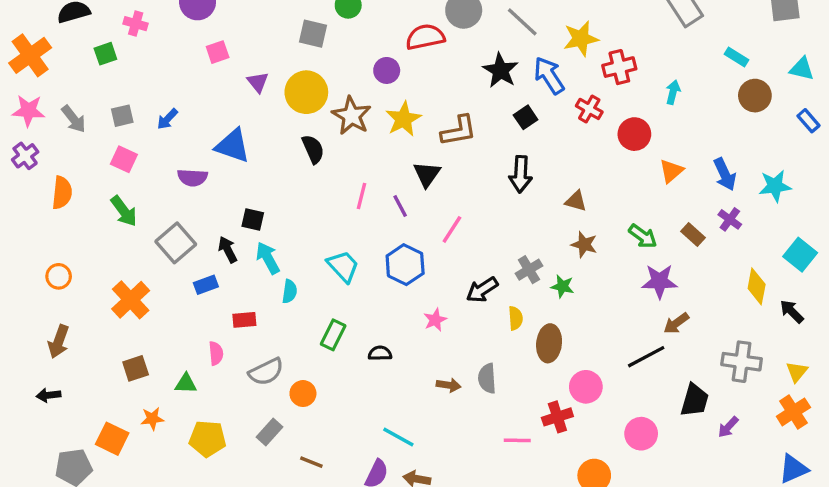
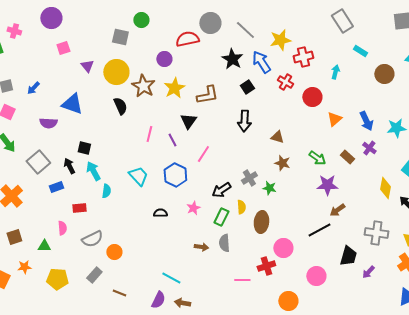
cyan rectangle: (737, 57) -> (360, 51), moved
green rectangle: (333, 335) -> (221, 217), moved
black semicircle: (380, 353) -> (160, 213), moved

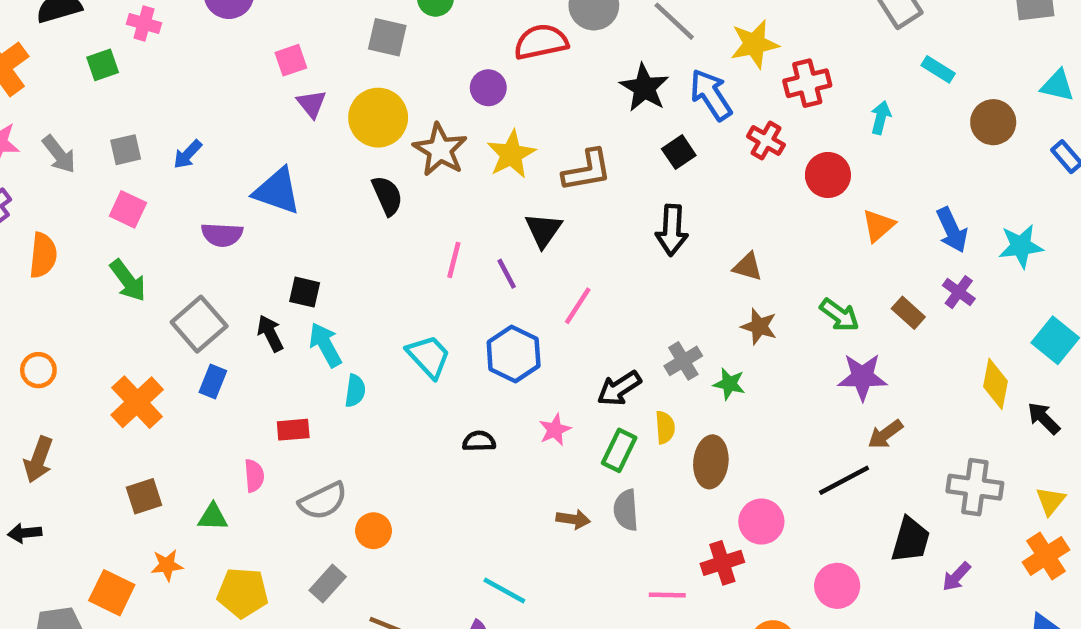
pink square: (63, 48) -> (291, 60), moved
blue rectangle: (56, 187) -> (213, 382), moved, turned -48

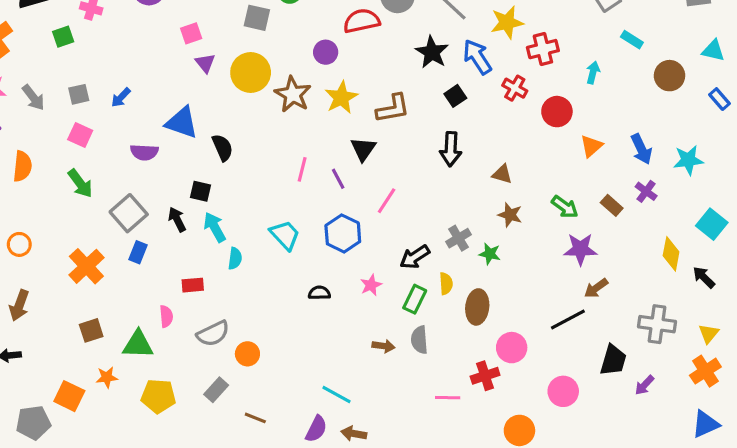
black semicircle: (387, 196) -> (222, 148), moved
green triangle: (213, 517) -> (138, 344), size x1.5

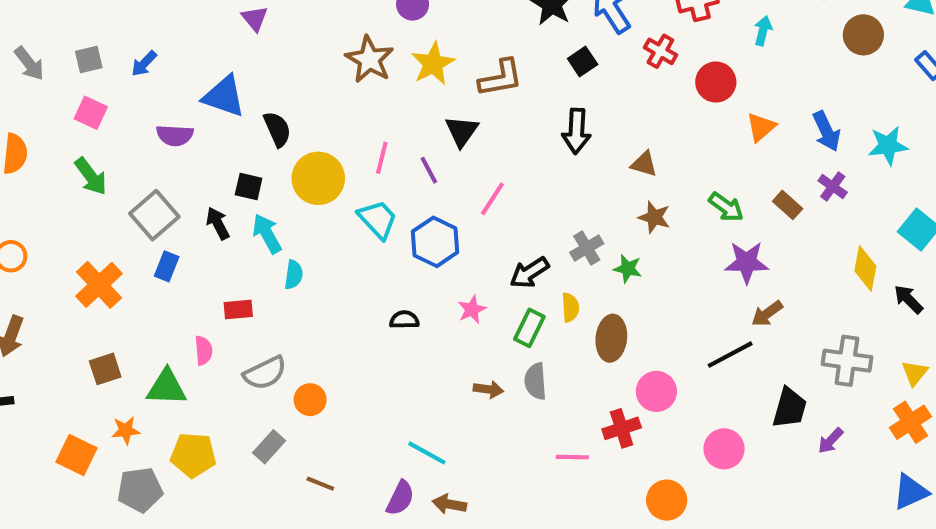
yellow circle: (251, 72) -> (318, 178), moved
cyan trapezoid: (285, 235) -> (378, 219), moved
gray pentagon: (33, 423) -> (140, 490), moved

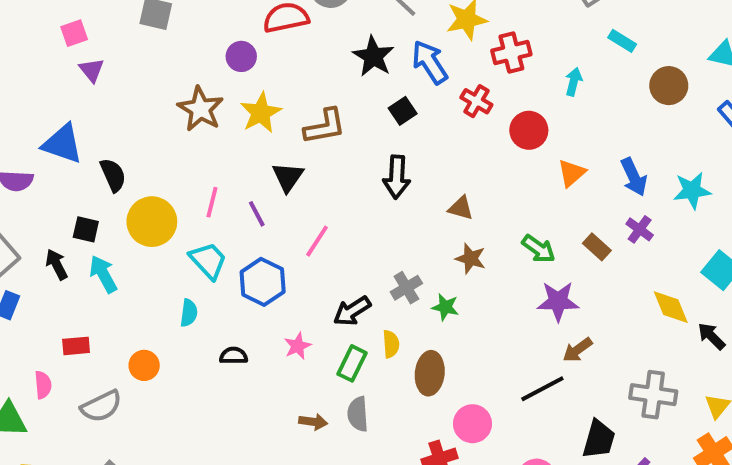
yellow diamond: (865, 268) -> (671, 307), turned -33
cyan semicircle: (294, 275) -> (189, 313), moved
orange circle: (310, 400) -> (144, 365), moved

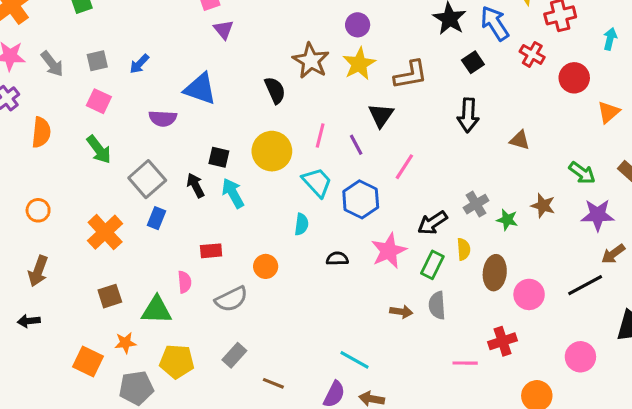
purple circle: (241, 56) -> (358, 25), moved
black semicircle: (113, 175) -> (275, 90), moved
brown star: (471, 259) -> (543, 206), moved
pink star: (298, 346) -> (389, 251), size x1.6
pink circle: (472, 424) -> (529, 294), moved

